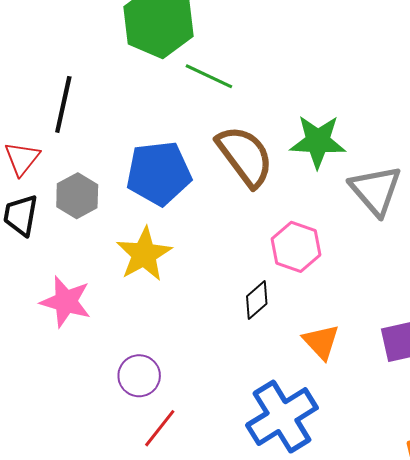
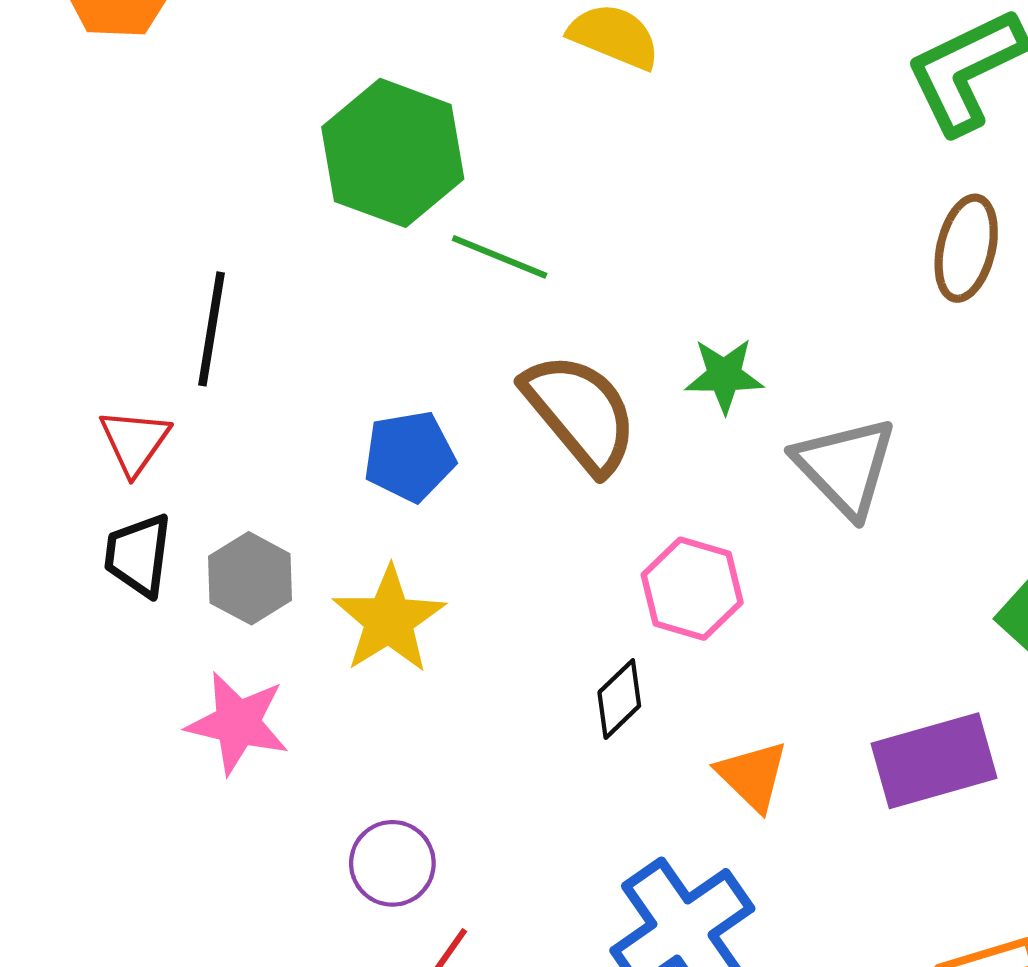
green star: (318, 141) -> (724, 375), size x0.7
blue pentagon: (159, 173) -> (409, 456), size x0.7
gray hexagon: (77, 196) -> (250, 578), moved

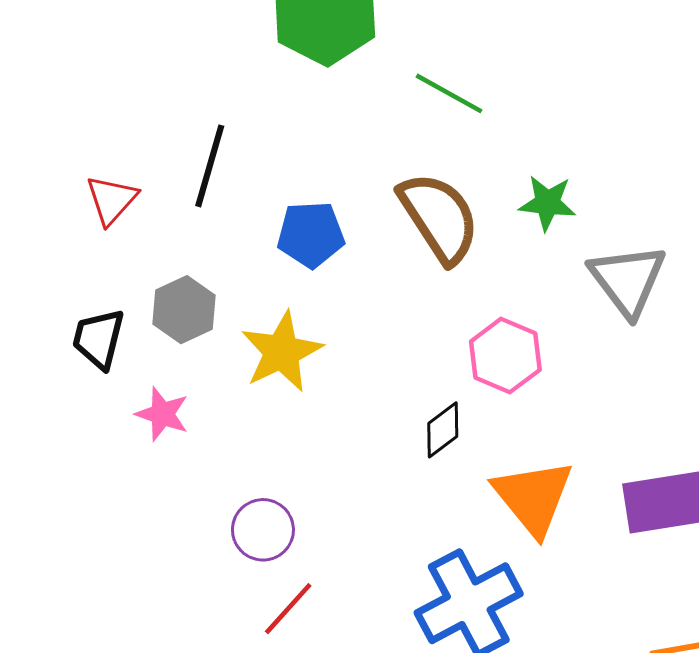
green line: (500, 257) -> (449, 93), moved
black line: (211, 329) -> (210, 166), moved
black trapezoid: (138, 555) -> (99, 339), moved
pink star: (238, 723) -> (162, 414), size x0.7
orange triangle: (753, 776) -> (533, 497), size x1.5

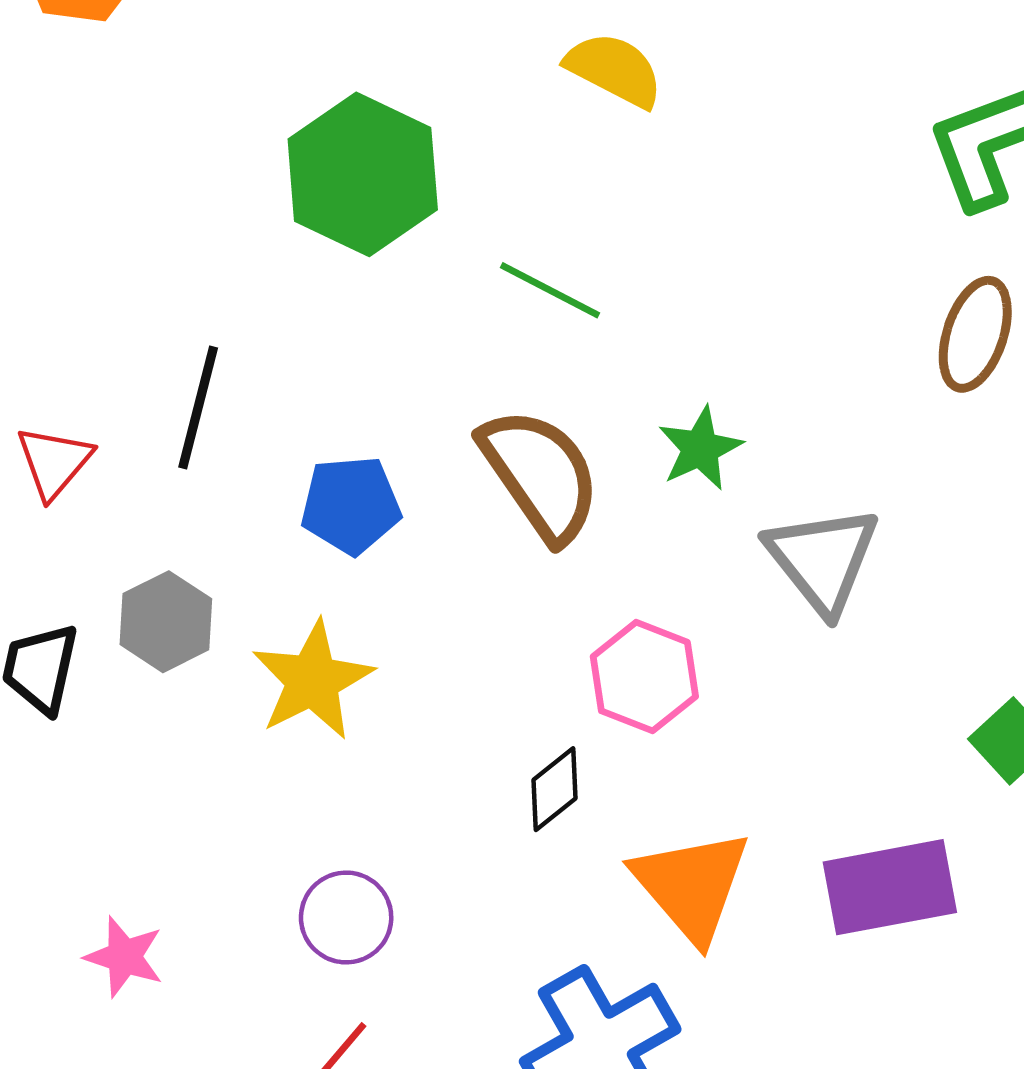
green star: (547, 203) -> (700, 448), turned -30
pink star: (162, 414) -> (124, 957), moved
purple circle: (263, 530) -> (346, 917), moved

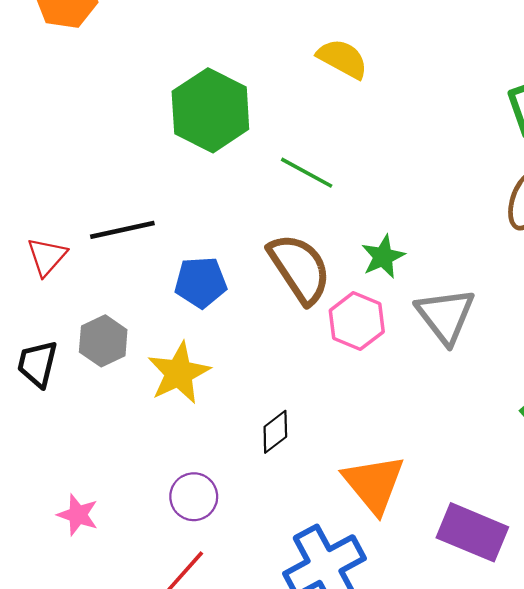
black line: (198, 408) -> (122, 230), turned 62
pink hexagon: (644, 677) -> (357, 321), moved
black diamond: (554, 789) -> (275, 432), moved
purple rectangle: (890, 887) -> (472, 532), moved, turned 32

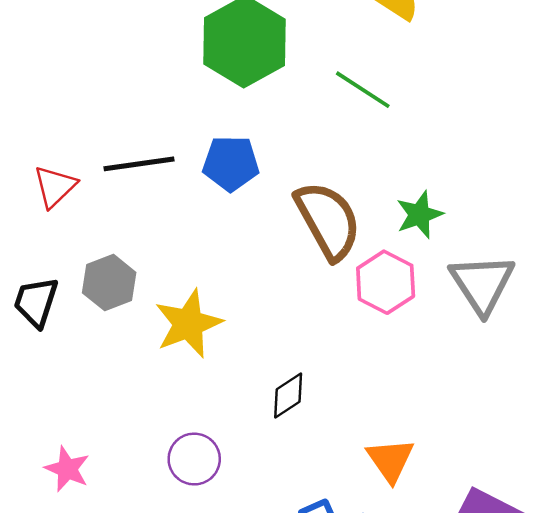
green line: (307, 173) -> (363, 90), moved
blue pentagon: (201, 282) -> (231, 163), moved
orange triangle: (374, 484) -> (390, 460), size x0.7

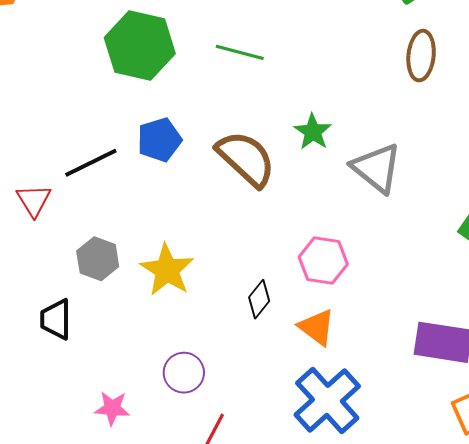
pink hexagon: (386, 282) -> (323, 261), moved
black trapezoid: (36, 302) -> (56, 319), moved
purple circle: (194, 459) -> (184, 373), moved
orange triangle: (390, 460) -> (317, 327), moved

